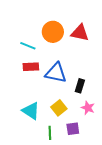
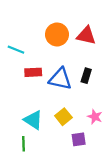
cyan line: (28, 46) -> (16, 50), moved
black rectangle: (80, 86) -> (86, 76), moved
green line: (50, 133) -> (23, 144), moved

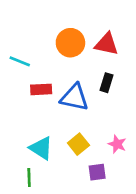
black rectangle: (86, 76) -> (106, 83), moved

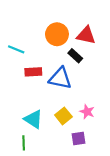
black rectangle: (106, 83) -> (75, 56), moved, turned -64
pink star: (117, 144) -> (87, 112), moved

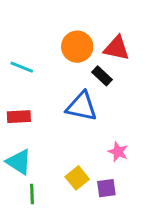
red rectangle: (33, 72) -> (19, 117), moved
yellow square: (63, 116) -> (77, 178), moved
cyan triangle: (33, 119) -> (19, 162), moved

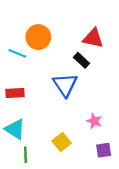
orange circle: (77, 47) -> (38, 37), moved
blue triangle: (82, 106) -> (65, 85), turned 44
purple square: (106, 188) -> (104, 150), moved

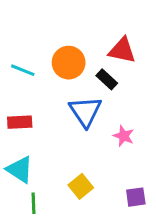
orange circle: (38, 37) -> (69, 63), moved
pink star: (94, 121) -> (124, 136), moved

